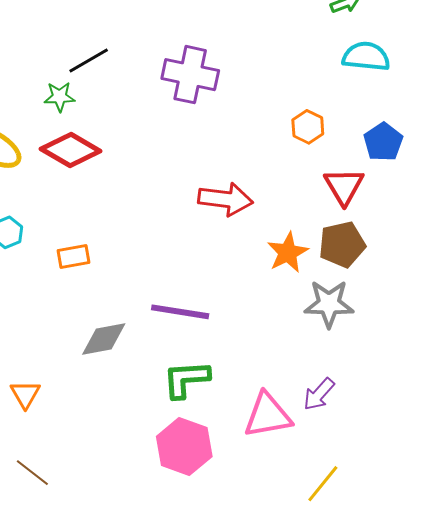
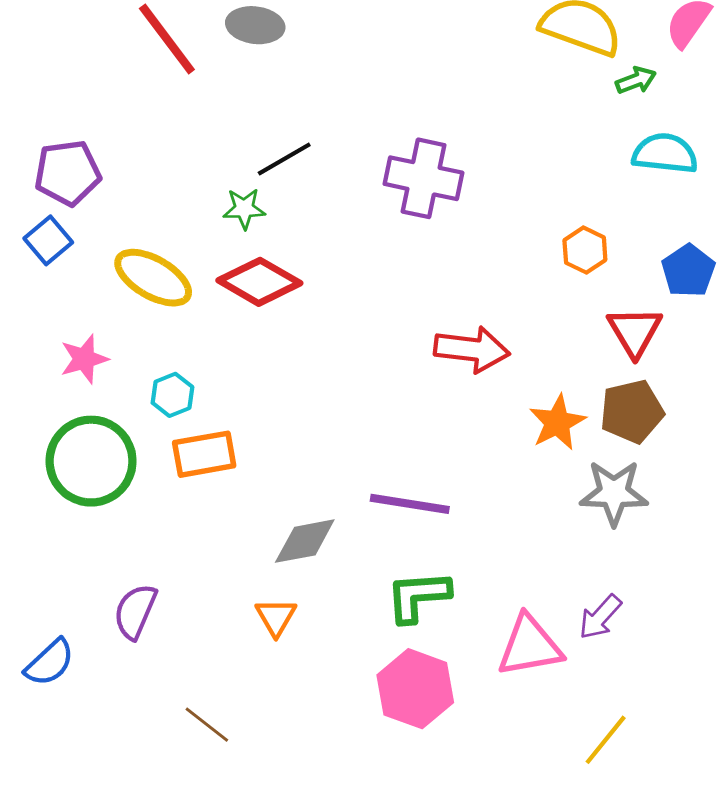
orange rectangle: (74, 257) -> (204, 454), moved, size x1.4
orange triangle: (25, 394) -> (276, 617), moved

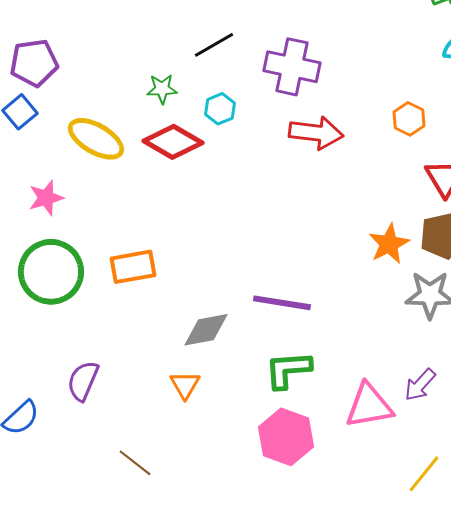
black line: (284, 159) -> (214, 45), moved
red arrow: (472, 349) -> (316, 133), moved
cyan hexagon: (172, 395) -> (220, 109), moved

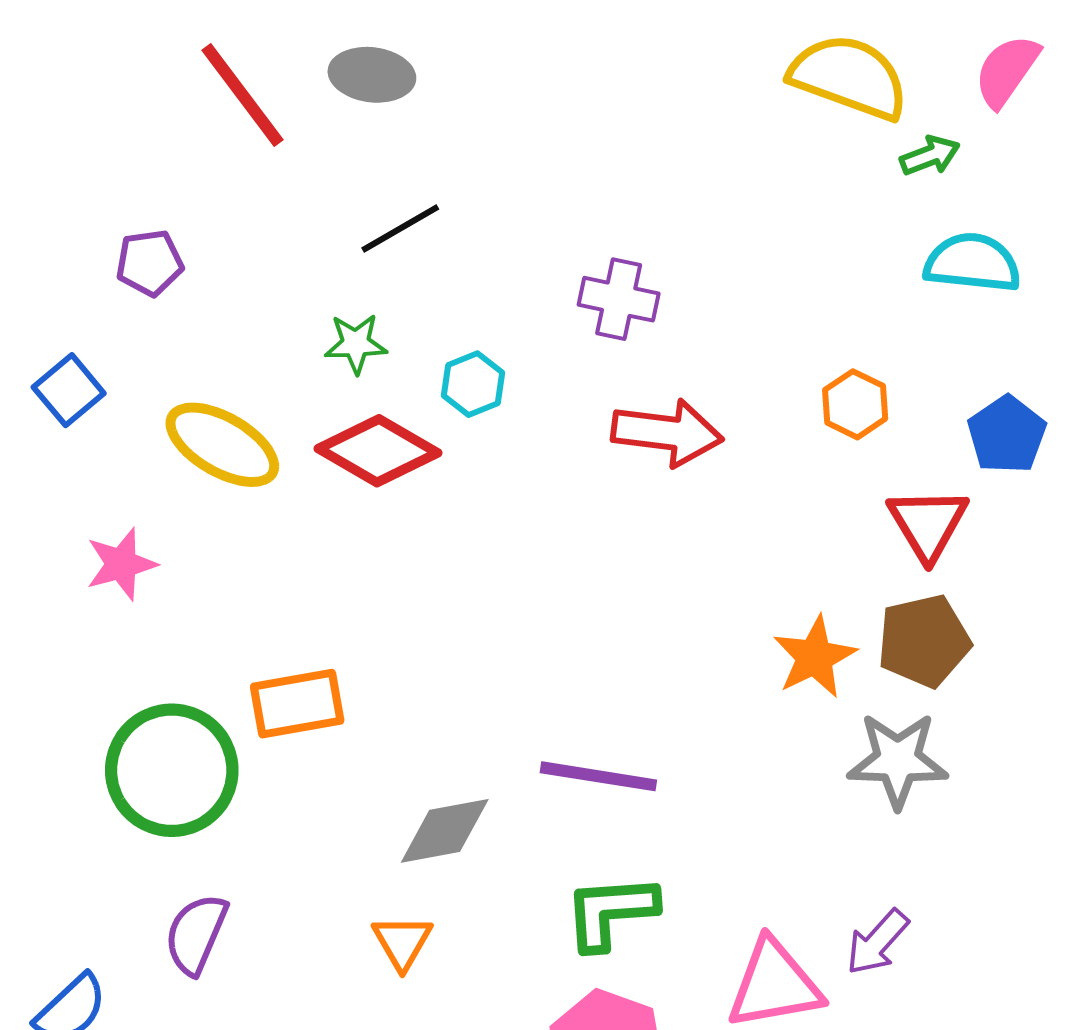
black line: (214, 45) -> (400, 228), moved
purple pentagon: (34, 63) -> (150, 263), moved, size x0.7
purple cross: (292, 67) -> (619, 299), size x0.7
green circle: (51, 272) -> (172, 770), moved

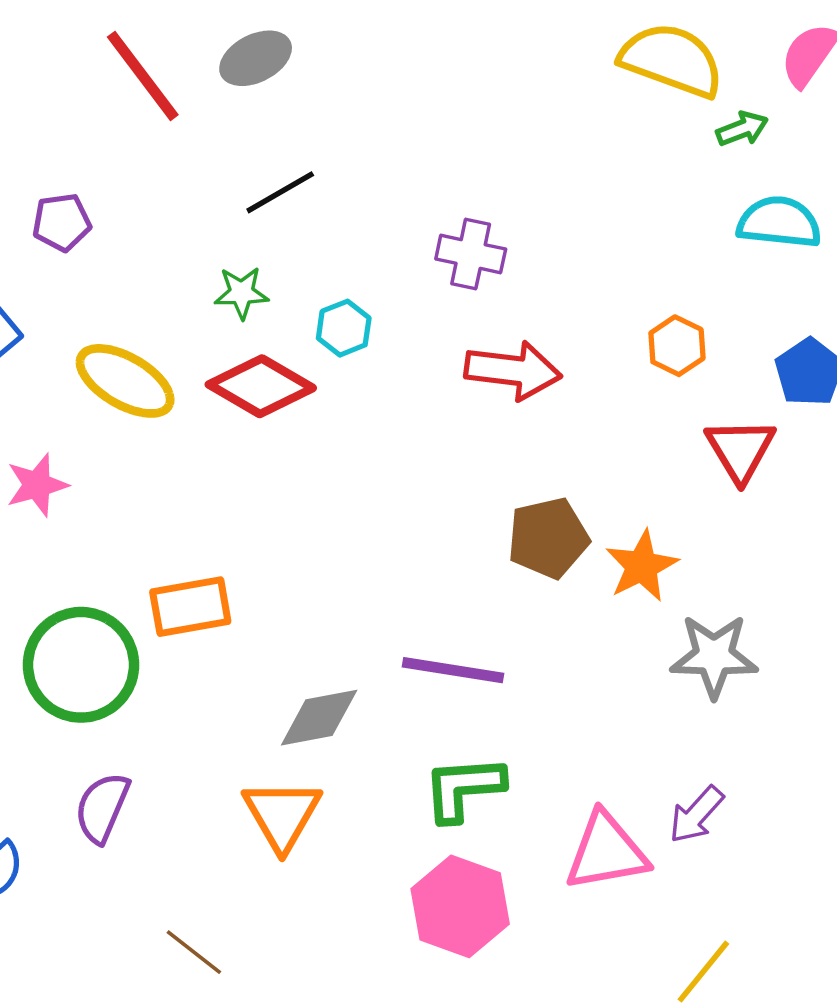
gray ellipse: (372, 75) -> (256, 58), turned -34
brown pentagon: (924, 641) -> (548, 538), moved
orange triangle: (402, 942) -> (282, 815), size x1.5

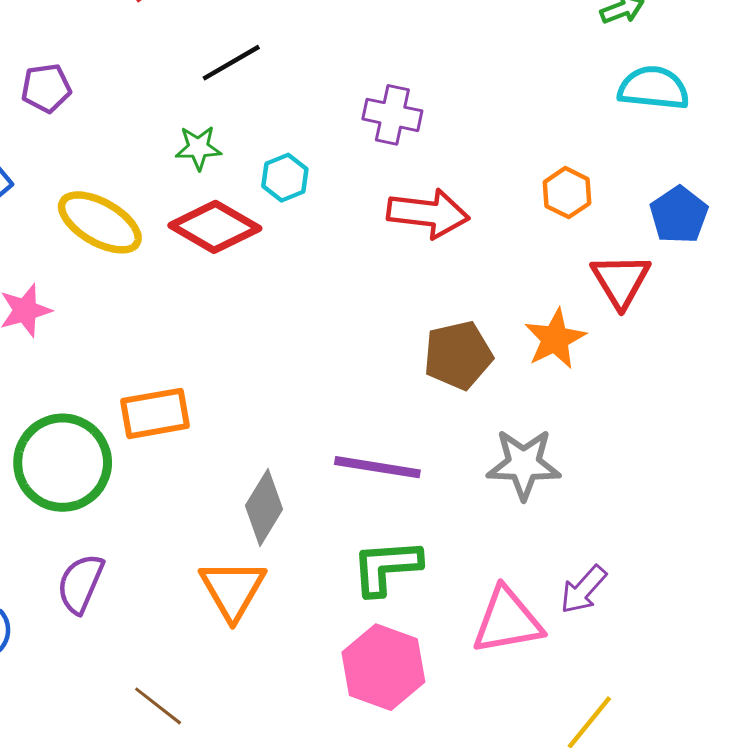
orange star: (642, 566) -> (555, 339), moved
gray star: (714, 656) -> (524, 464), moved
gray diamond: (319, 718) -> (264, 507), turned -48

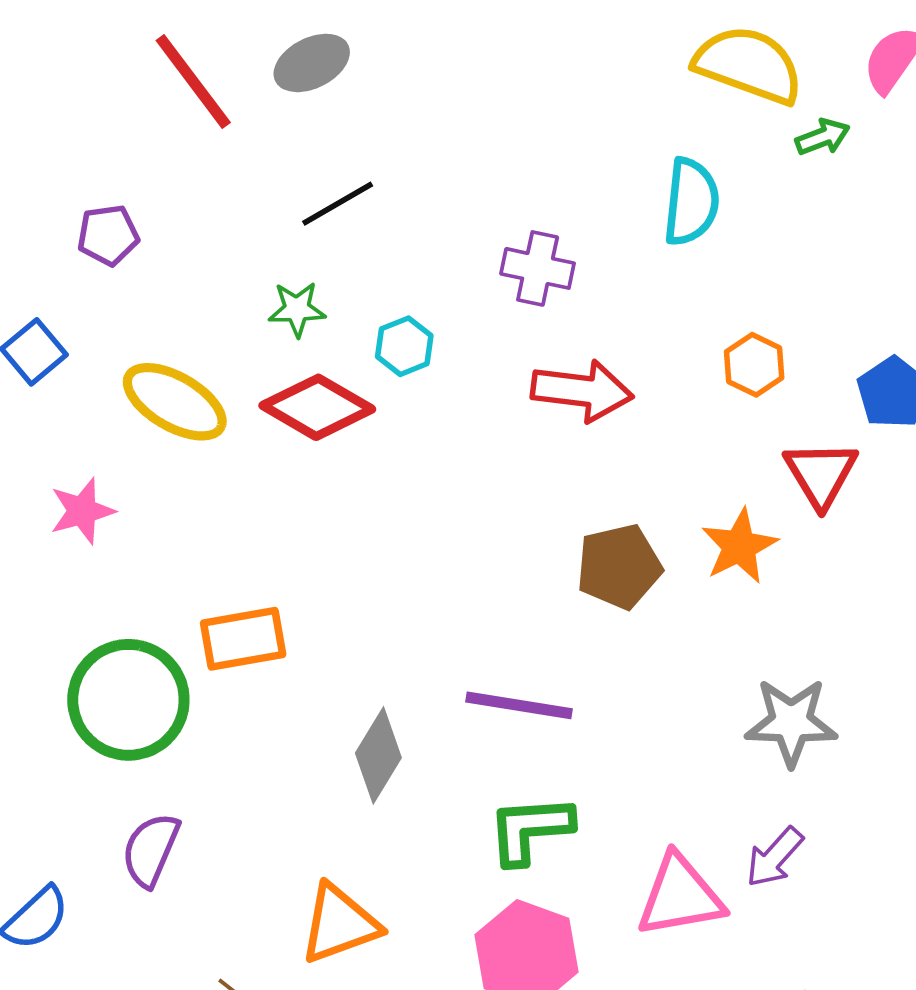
cyan semicircle: (654, 88) -> (691, 202), moved, turned 90
gray star: (524, 464) -> (791, 722), moved
orange triangle: (233, 590) -> (339, 924), moved, turned 40

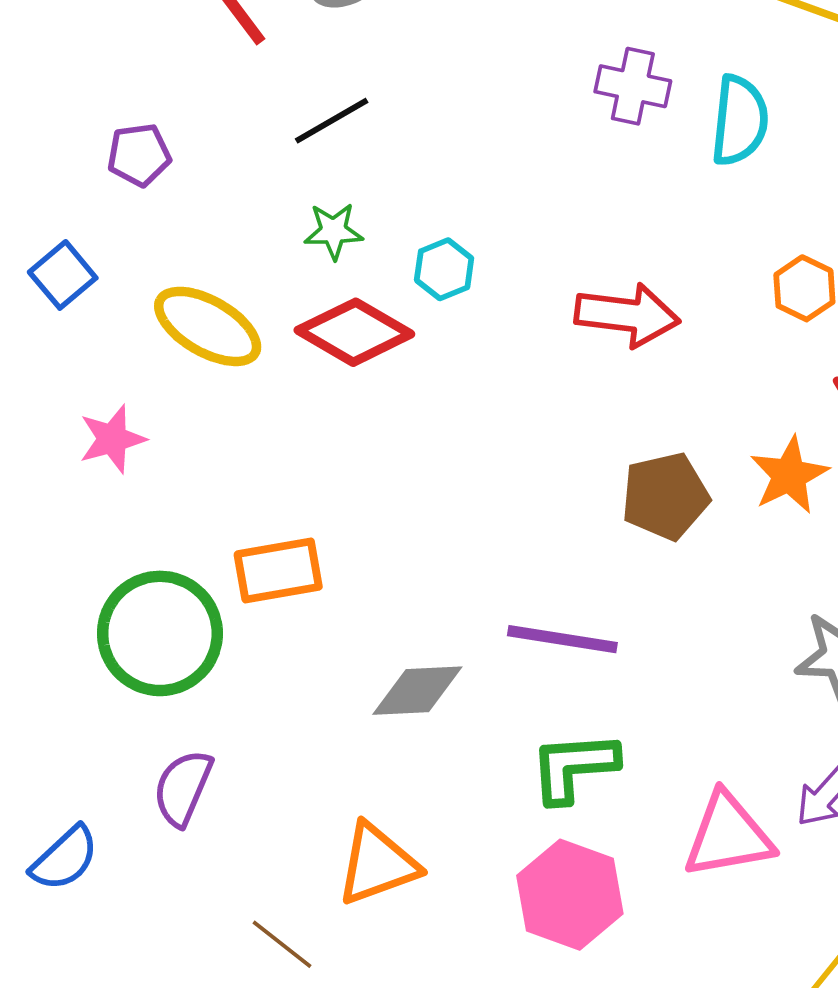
black line: (338, 204) -> (332, 121), moved
purple cross: (538, 268) -> (633, 86), moved
gray diamond: (378, 755) -> (417, 691), turned 56

